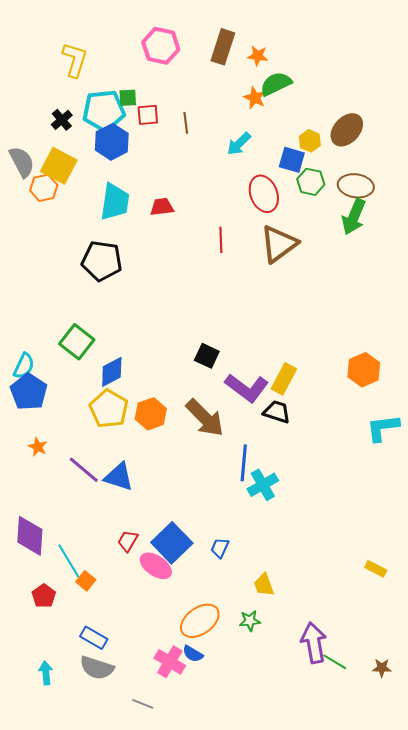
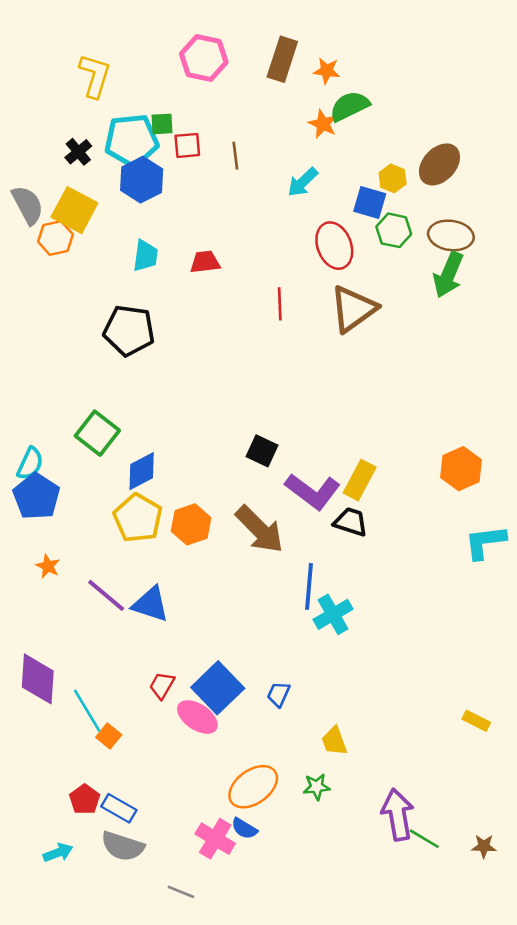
cyan trapezoid: (115, 202) -> (145, 256), size x0.7
red pentagon: (44, 596) -> (85, 799), moved
cyan arrow: (46, 673) -> (58, 853), turned 75

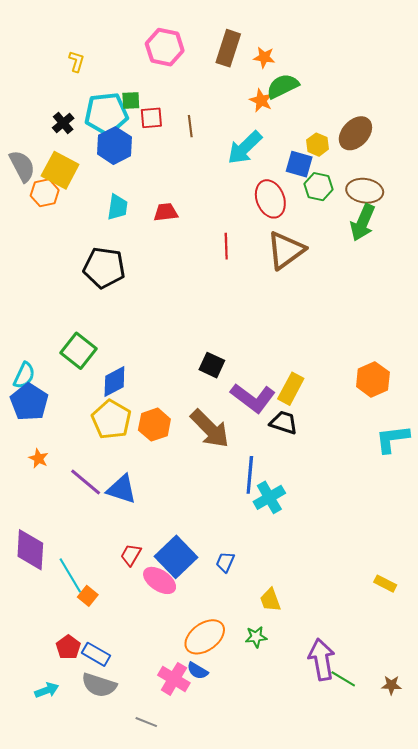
yellow L-shape: (95, 76) -> (76, 61), size x0.6
cyan arrow: (303, 182) -> (245, 148), size x1.4

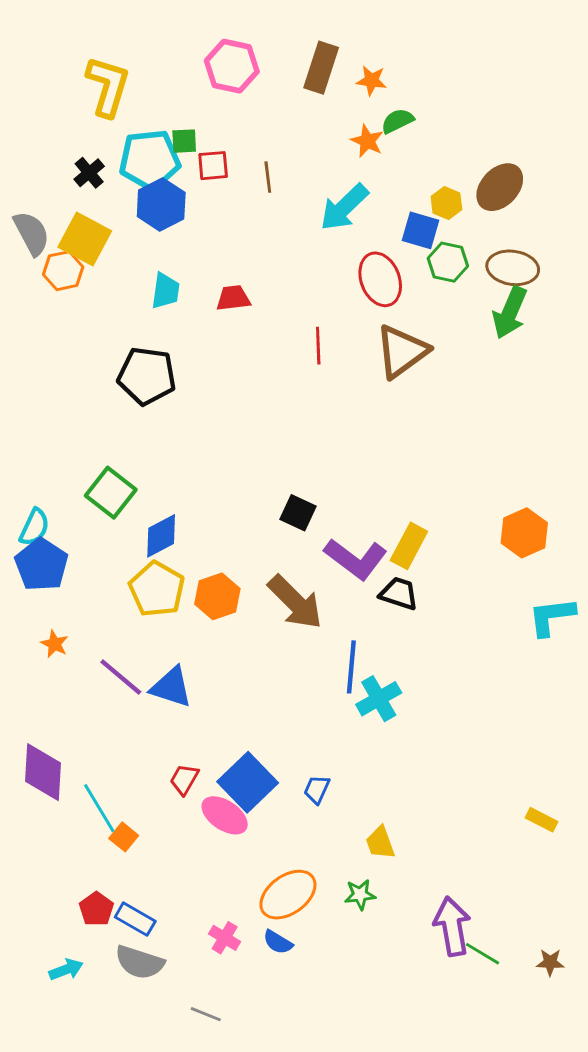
yellow L-shape: (76, 61) -> (108, 86), size x2.0
green semicircle: (283, 86) -> (397, 121), size x0.7
pink cross: (174, 679) -> (225, 938), moved, size x0.7

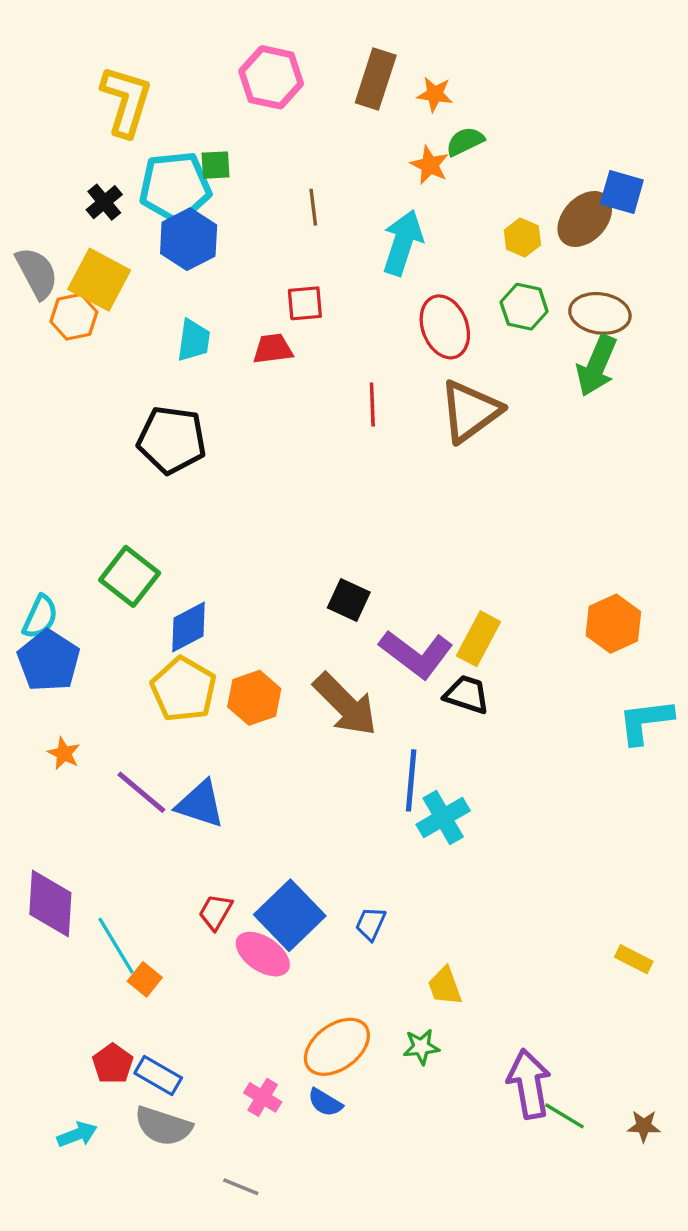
red square: (213, 166) -> (305, 303), moved
cyan arrow: (344, 207) -> (403, 243), turned 152
blue square: (421, 230) -> (622, 192), moved

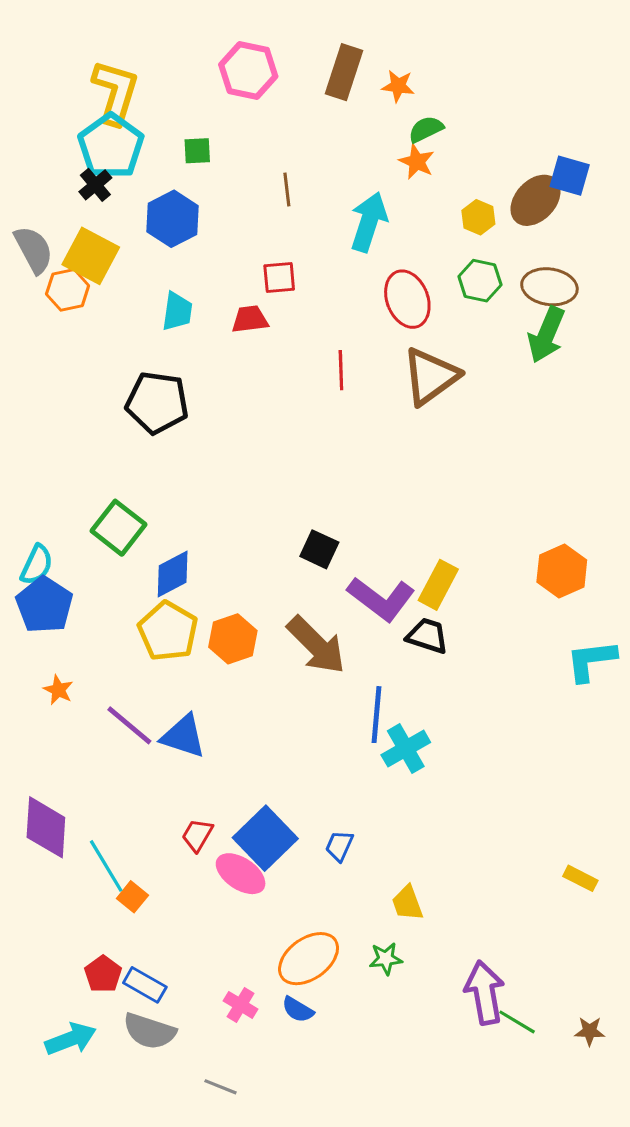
orange star: (430, 165) -> (417, 162), moved
cyan pentagon: (175, 187) -> (111, 146), moved, turned -30
cyan arrow: (77, 1134) -> (71, 1039), size x1.4

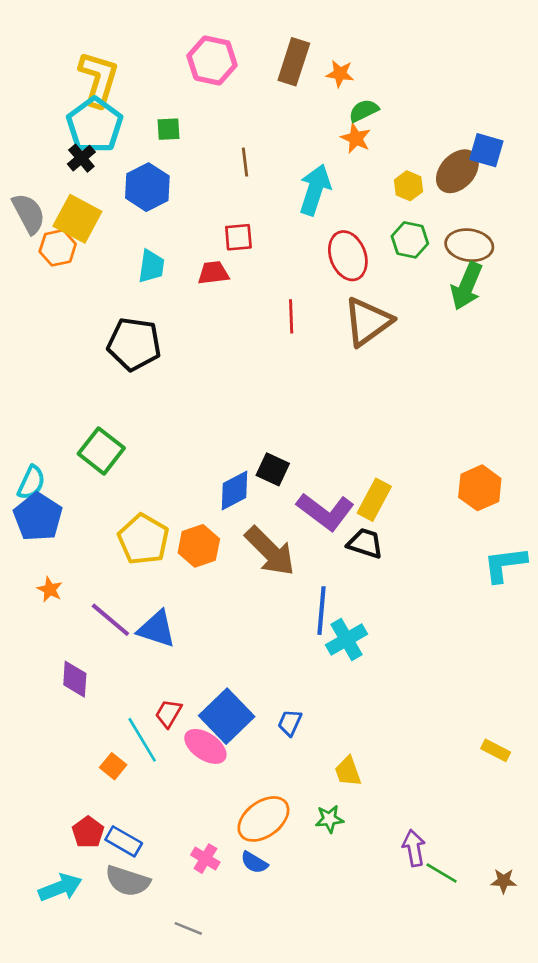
blue diamond: (173, 574) -> (234, 490), moved
purple diamond: (46, 827) -> (75, 679), moved, size x0.7
cyan line: (106, 866) -> (142, 740), moved
purple arrow: (485, 993) -> (414, 848), size x0.7

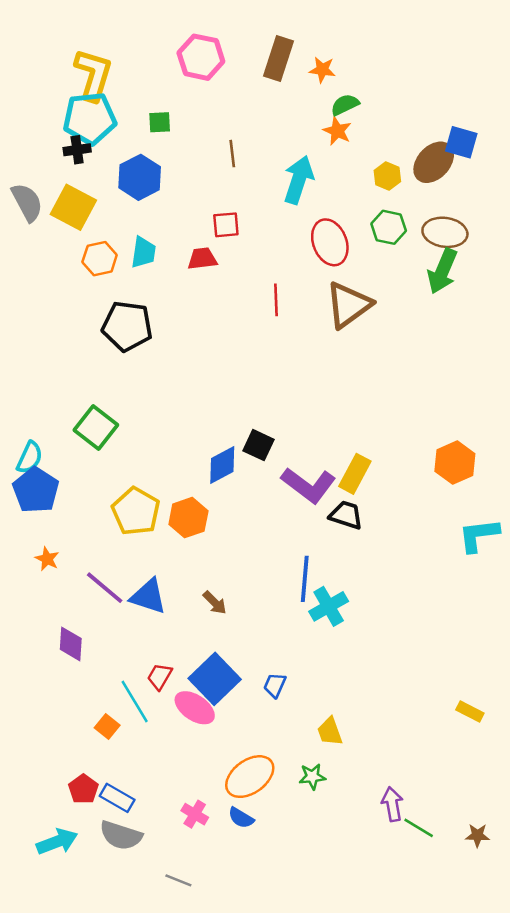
cyan pentagon: (95, 125) -> (90, 118), turned 30
black cross: (81, 158) -> (77, 150), turned 32
orange hexagon: (58, 248) -> (100, 259), moved
brown arrow: (270, 551) -> (215, 603), moved, size x0.5

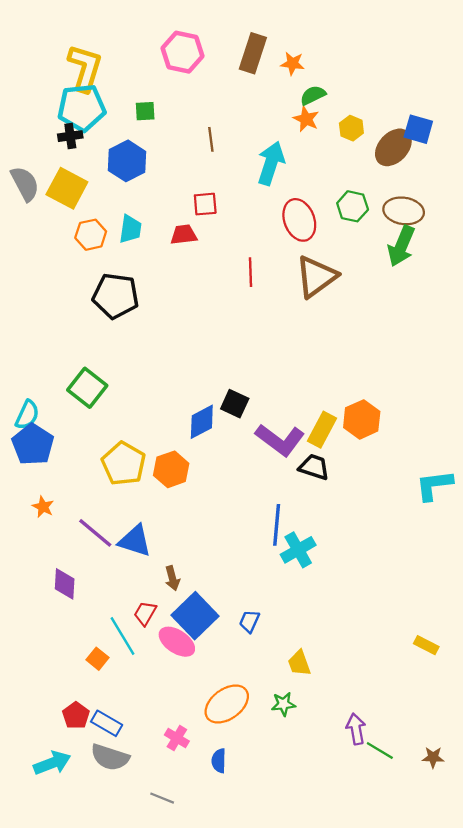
yellow hexagon: (387, 176) -> (351, 128), moved
orange hexagon: (455, 463) -> (362, 419), moved
brown arrow: (215, 603) -> (172, 578), moved, turned 30
blue semicircle: (241, 818) -> (219, 761), moved, turned 60

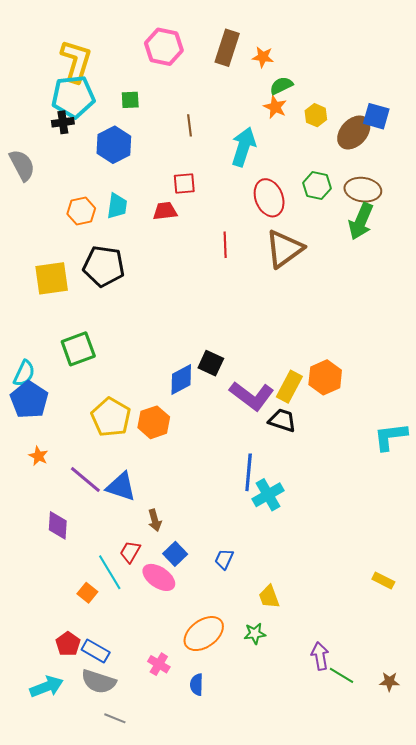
yellow square: (67, 188) -> (52, 278), moved, turned -36
green square: (87, 388) -> (78, 349), turned 32
blue square: (195, 616) -> (175, 554), size x0.6
gray line: (162, 798) -> (115, 718), moved

